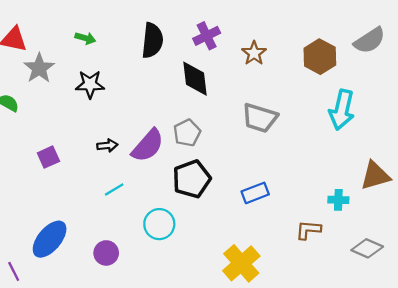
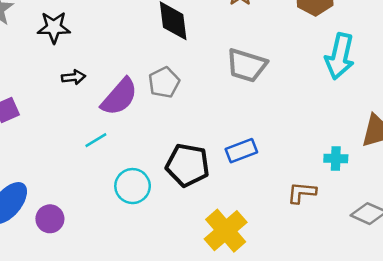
black arrow: (107, 146) -> (74, 77), moved
black pentagon: (192, 179) -> (188, 165), moved, turned 30
cyan line: (114, 189) -> (96, 140), moved
purple circle: (106, 253) -> (50, 219), moved

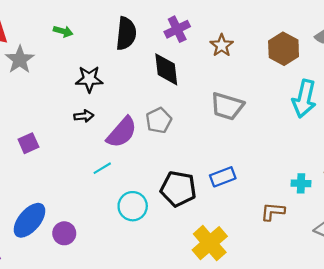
black star: (54, 27) -> (89, 79), moved

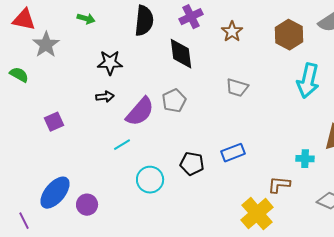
gray trapezoid: (227, 106) -> (237, 88), size x0.7
black pentagon: (178, 189) -> (192, 164), size x0.7
yellow cross: (210, 243) -> (257, 214), moved

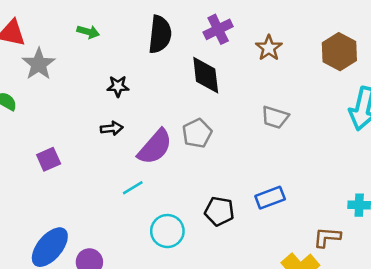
black star: (110, 63) -> (118, 86), size x0.7

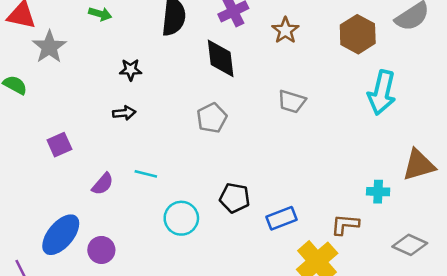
purple semicircle: (155, 147) -> (103, 184), moved, size x0.6
cyan line: (133, 188) -> (146, 174), turned 45
blue rectangle: (270, 198) -> (282, 218), moved

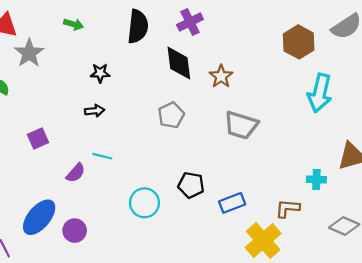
brown star: (285, 30) -> (221, 76), moved
gray trapezoid: (292, 101) -> (241, 125), moved, size x1.4
cyan line: (146, 174) -> (102, 156), moved

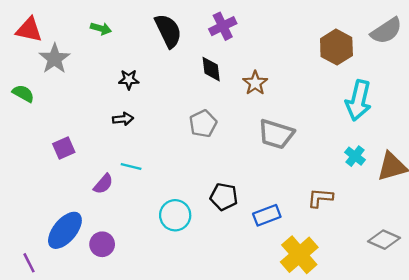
black semicircle: (138, 26) -> (168, 31), turned -32
black diamond: (179, 63) -> (211, 69), size x0.7
cyan cross: (316, 180) -> (355, 156), moved, turned 36
brown L-shape: (288, 208) -> (320, 198), moved

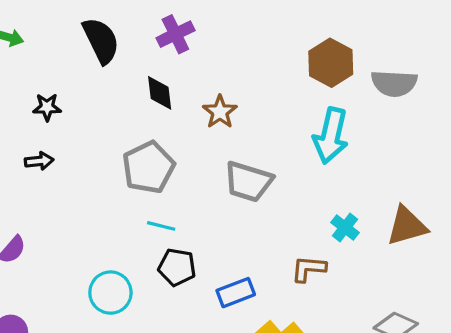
gray semicircle: (386, 31) -> (394, 83), moved, turned 36
cyan arrow: (358, 100) -> (331, 136), moved
gray pentagon: (203, 124) -> (148, 167), size x1.4
cyan cross: (355, 156) -> (345, 228), moved
cyan line: (131, 167) -> (161, 226), moved

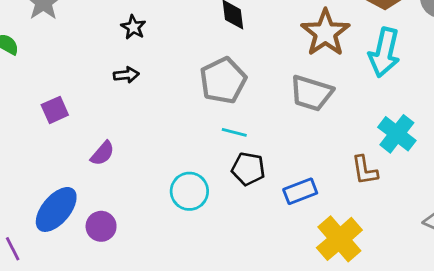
black star: (47, 107) -> (133, 27), turned 30
brown star: (220, 112) -> (325, 33), moved, size x1.6
cyan cross: (345, 228) -> (397, 134), size x1.5
brown L-shape: (309, 269) -> (365, 170), turned -104

